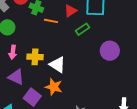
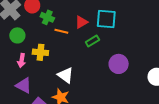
yellow cross: (35, 57) -> (40, 52), moved

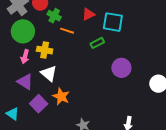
red triangle: (81, 22) -> (88, 14), moved
green circle: (17, 35) -> (23, 31), size x1.5
white triangle: (66, 75) -> (49, 73), moved

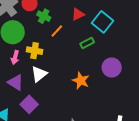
cyan square: (113, 22) -> (102, 22), turned 30
orange line: (67, 31) -> (57, 31), turned -64
white triangle: (49, 73) -> (39, 74), turned 42
orange star: (61, 96) -> (81, 81), moved

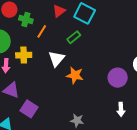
purple circle: (112, 68) -> (118, 78), moved
white triangle: (39, 74) -> (56, 59), moved

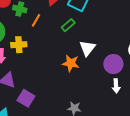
white triangle: (56, 59) -> (87, 48), moved
white arrow: (121, 109) -> (116, 86), moved

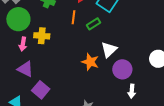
orange line: (36, 20) -> (73, 17), moved, turned -32
purple circle: (113, 64) -> (122, 69), moved

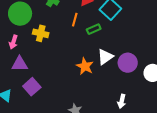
pink arrow: (23, 44) -> (13, 42), moved
purple triangle: (25, 69) -> (20, 64), turned -36
purple circle: (122, 69) -> (128, 63), moved

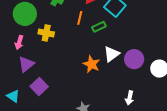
purple triangle: (20, 64) -> (26, 64), turned -36

